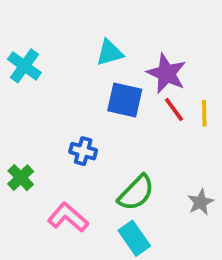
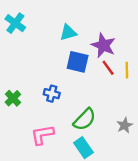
cyan cross: (24, 66) -> (15, 23), moved
green cross: (21, 178) -> (13, 98), moved
pink L-shape: (68, 217) -> (42, 135), turned -50

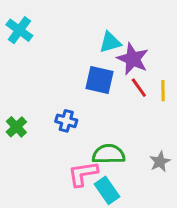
cyan triangle: (68, 32) -> (110, 42), moved
green semicircle: (85, 119) -> (109, 154), turned -135
pink L-shape: (42, 135) -> (83, 174), moved

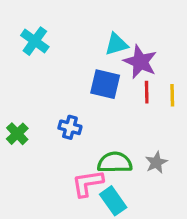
cyan cross: (19, 30) -> (35, 41), moved
red line: (139, 88) -> (147, 92), turned 35
gray star: (160, 162) -> (156, 162), moved

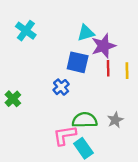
purple star: (140, 62) -> (103, 46), turned 30
blue cross: (70, 127) -> (61, 87), moved, turned 35

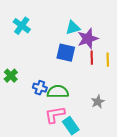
blue cross: (61, 87) -> (40, 88), moved, turned -32
green cross: (13, 99) -> (11, 76), moved
green semicircle: (85, 120) -> (58, 92), moved

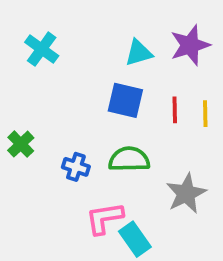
purple star: (88, 39) -> (190, 45), moved
green semicircle: (58, 92) -> (129, 159), moved
gray star: (98, 102) -> (186, 194), size x1.5

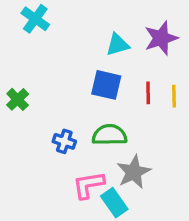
cyan cross: (42, 49) -> (35, 19), moved
green cross: (21, 144) -> (18, 99), moved
gray star: (186, 194) -> (134, 172), moved

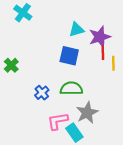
purple star: (161, 38) -> (100, 37), moved
red line: (148, 93) -> (103, 53), moved
blue cross: (64, 141) -> (42, 93), turned 32

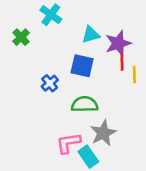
cyan cross: (23, 13) -> (51, 15), moved
green cross: (11, 65) -> (21, 37), moved
blue cross: (42, 93) -> (50, 83), moved

